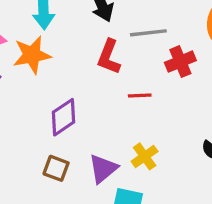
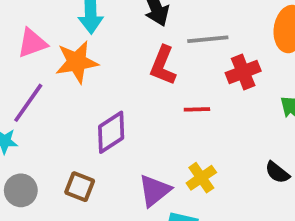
brown square: (56, 168) -> (80, 187), moved

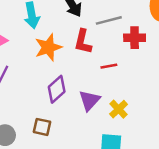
orange star: (77, 62) -> (48, 47), moved
red cross: (243, 72) -> (135, 38), turned 30
purple triangle: (154, 191) -> (89, 100), moved

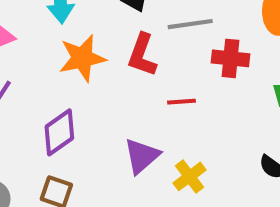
purple diamond: (57, 89) -> (59, 132), moved

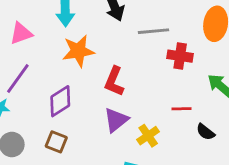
red L-shape: (142, 55) -> (114, 81), moved
red line: (181, 102) -> (182, 109), moved

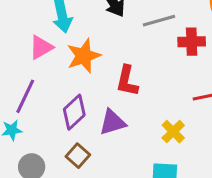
pink triangle: (21, 33) -> (41, 47), moved
purple triangle: (116, 120) -> (112, 122), moved, turned 32
brown square: (56, 142) -> (78, 156), turned 30

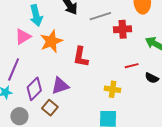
purple diamond: (74, 112) -> (34, 89), moved
purple triangle: (112, 122) -> (60, 86), moved
yellow cross: (173, 132) -> (113, 89), turned -35

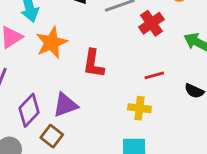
red cross: (123, 29) -> (151, 23), turned -30
red line: (132, 66) -> (154, 75), moved

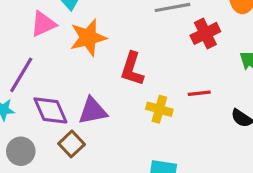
yellow cross: (139, 108) -> (159, 109), moved
purple diamond: (29, 110) -> (50, 110), turned -76

